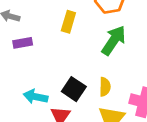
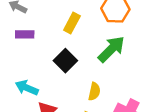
black square: (74, 89) -> (65, 61), moved

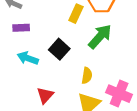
yellow rectangle: (72, 23) -> (76, 14), moved
cyan arrow: (27, 88) -> (28, 58), moved

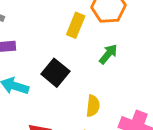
green arrow: (100, 36) -> (108, 54), size x0.6

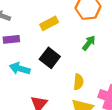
yellow rectangle: (76, 25) -> (49, 23), moved, turned 42

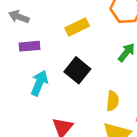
cyan arrow: (20, 69) -> (39, 83), turned 96

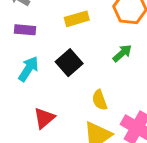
yellow semicircle: (113, 101) -> (100, 100), turned 144

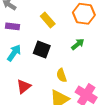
yellow rectangle: (77, 19) -> (48, 20), turned 63
black square: (69, 63) -> (42, 49), turned -30

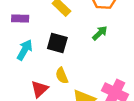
yellow semicircle: (62, 75) -> (62, 76), moved

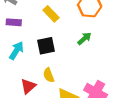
black square: (57, 43) -> (46, 46), turned -30

